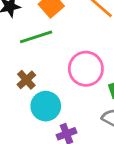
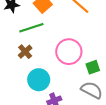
brown cross: (26, 80) -> (25, 52), moved

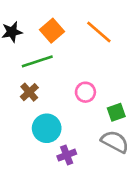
pink circle: (69, 52) -> (85, 92), size x0.6

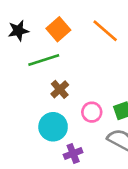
brown cross: (29, 92) -> (60, 89), moved
pink circle: (85, 92) -> (92, 112), moved

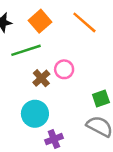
pink circle: (92, 112) -> (64, 69), moved

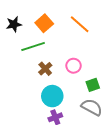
pink circle: (64, 69) -> (74, 66), moved
cyan circle: (35, 114) -> (52, 96), moved

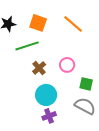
orange square: (44, 23) -> (38, 23), turned -30
green square: (93, 85) -> (86, 84), turned 32

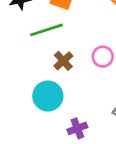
cyan circle: (46, 95) -> (48, 96), moved

